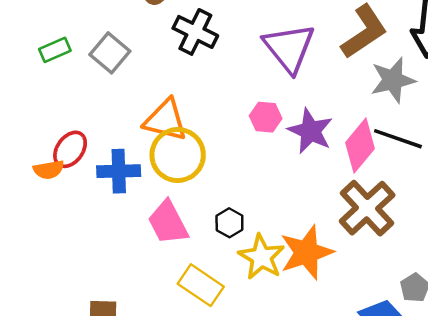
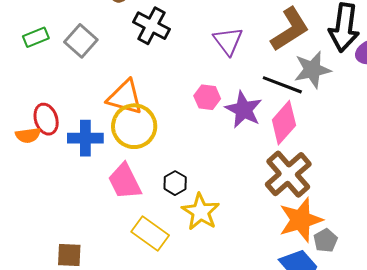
purple triangle: (289, 48) -> (228, 41), size x0.7
black line: (398, 139) -> (282, 85), moved
red ellipse: (70, 149) -> (46, 119), turned -56
orange star: (306, 252) -> (301, 220), moved

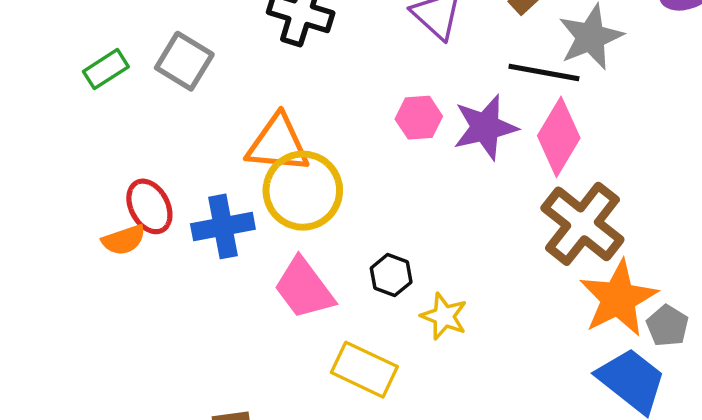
purple star: (244, 110) -> (485, 127), turned -30
yellow star: (201, 212) -> (444, 316), size x0.7

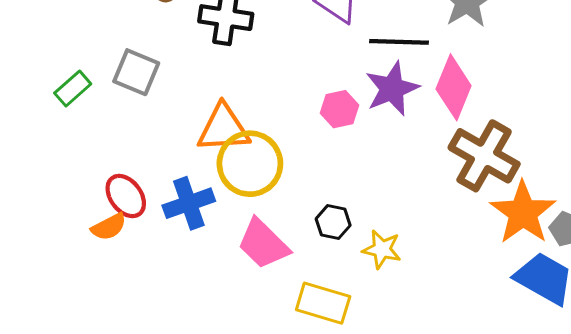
black line: (544, 72) -> (399, 42), moved
pink hexagon: (419, 118) -> (339, 109), moved

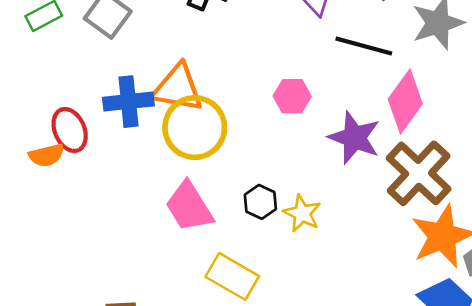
purple star: (392, 89) -> (354, 138), moved, turned 30
blue cross: (189, 203) -> (128, 102), moved
yellow star: (382, 249) -> (302, 213), moved

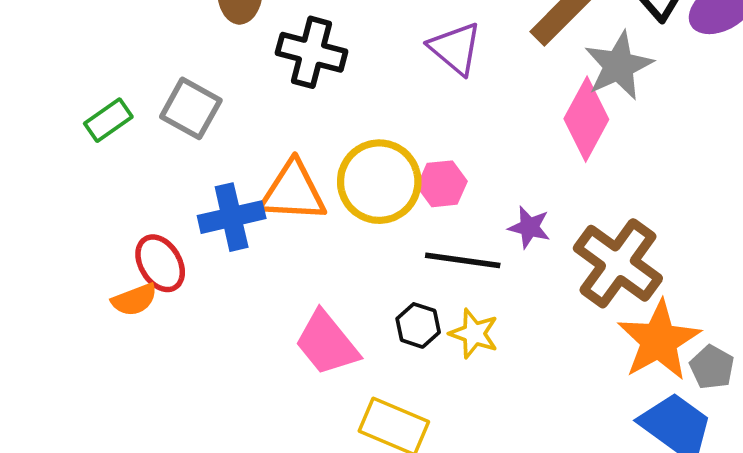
black line: (364, 46) -> (463, 260), moved
pink diamond: (405, 101) -> (586, 119), moved
yellow circle: (195, 128) -> (379, 182), moved
purple star: (354, 138) -> (529, 227), size x0.6

